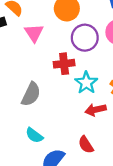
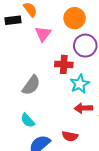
red semicircle: (86, 145) -> (70, 136), turned -56

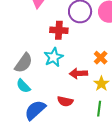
cyan star: (80, 84) -> (54, 57), moved
gray semicircle: (31, 85) -> (24, 63), moved

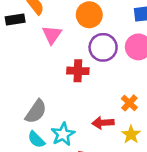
cyan star: (54, 57) -> (63, 134), moved

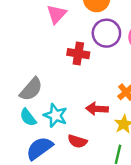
cyan star: (63, 134) -> (55, 115), turned -30

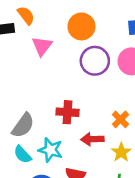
red cross: (78, 54) -> (67, 112), moved

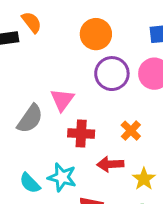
pink triangle: (42, 46) -> (62, 100), moved
orange cross: (120, 119) -> (131, 131), moved
gray semicircle: (23, 125) -> (30, 119), moved

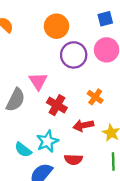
red cross: (81, 133) -> (57, 105), turned 36
cyan star: (62, 177) -> (47, 141), turned -30

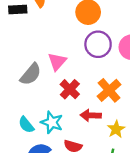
orange cross: (95, 97) -> (109, 90), size x1.5
cyan star: (47, 141) -> (52, 122), turned 30

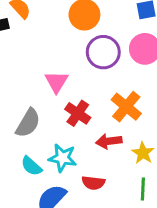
gray semicircle: (31, 74) -> (28, 123), moved

